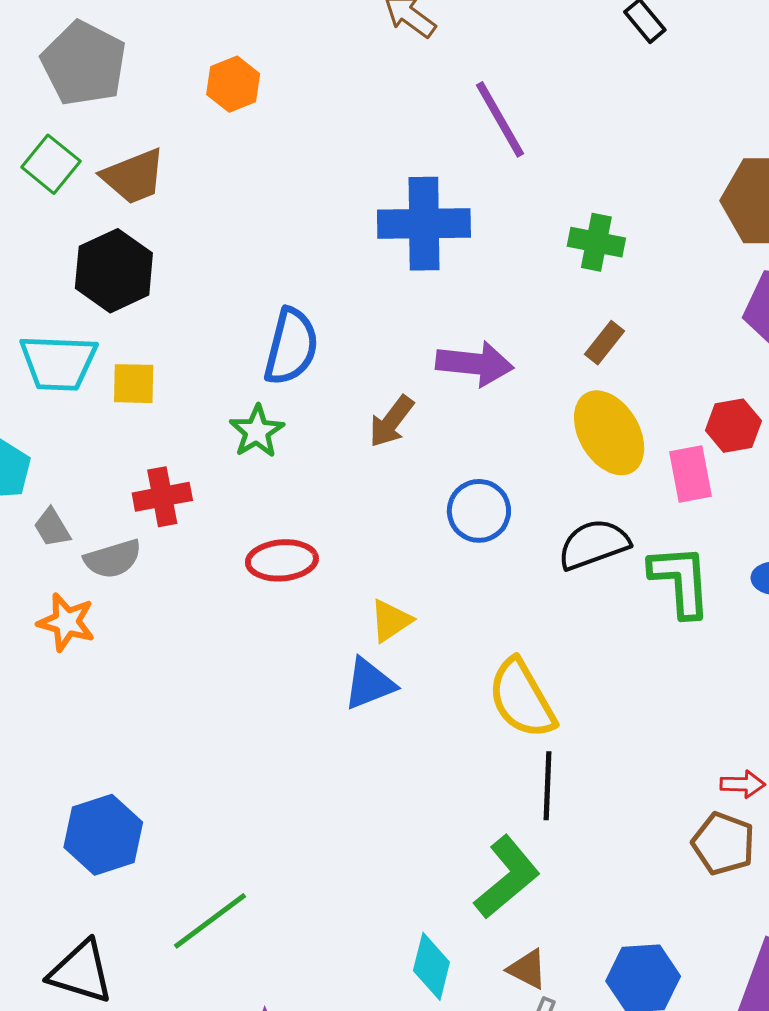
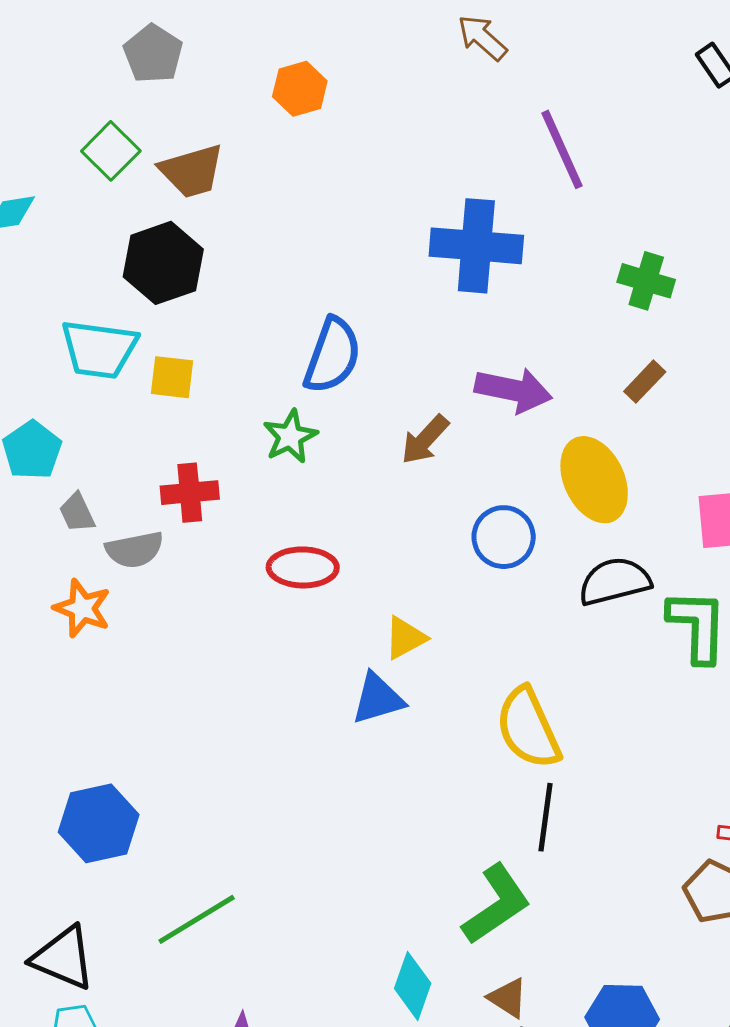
gray pentagon: (84, 63) -> (153, 54), size x0.7
yellow ellipse: (609, 433) -> (594, 480), moved

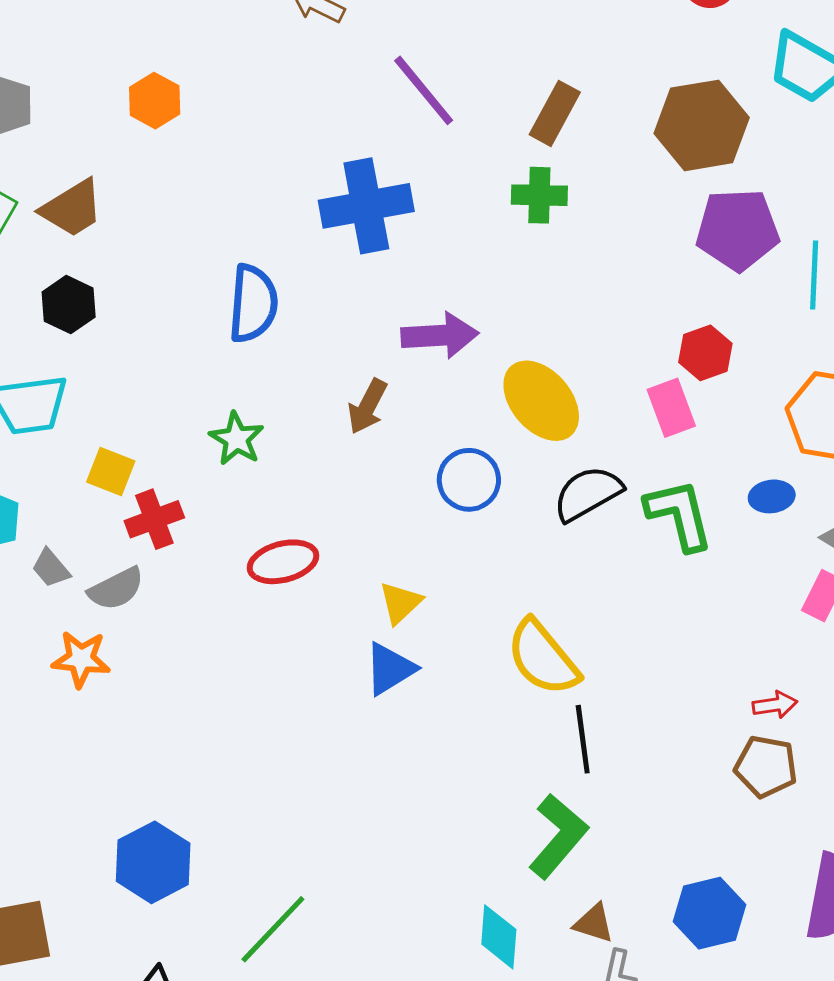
black hexagon: (163, 263) -> (69, 305), size x0.7
blue semicircle: (332, 355) -> (253, 303), moved
yellow square: (172, 377) -> (111, 472), moved, turned 30
brown rectangle: (645, 382) -> (555, 113), moved, size x1.4

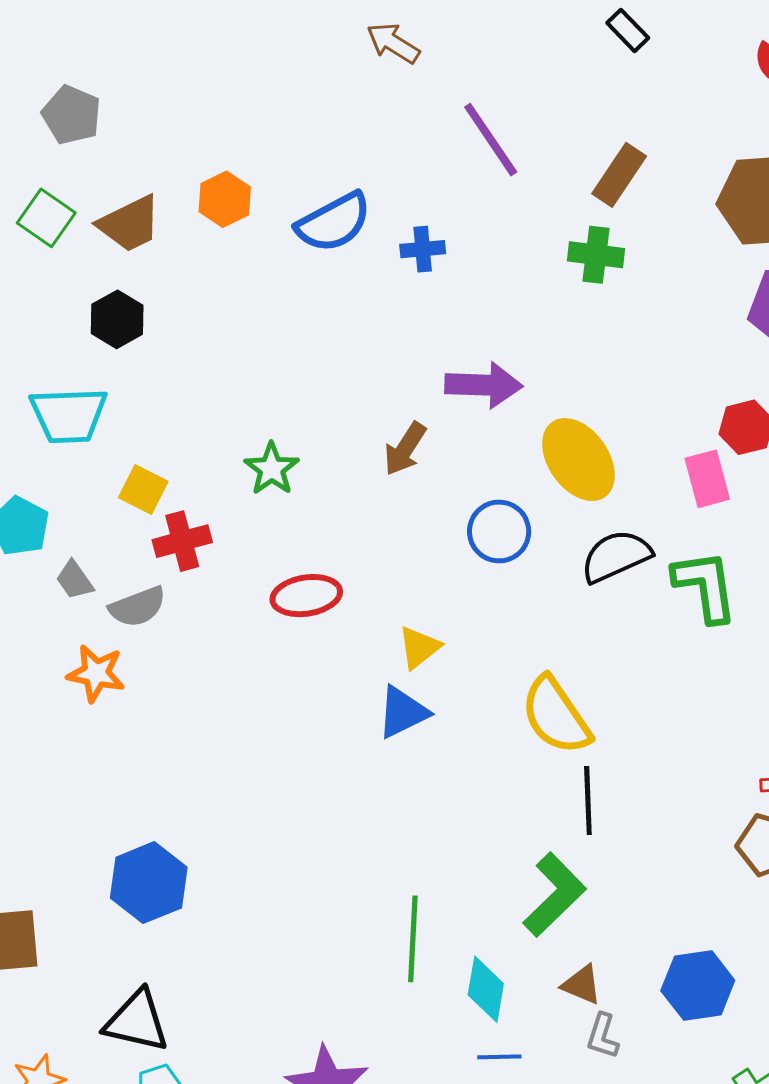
orange hexagon: (155, 101) -> (225, 199), moved
blue cross: (366, 206) -> (423, 249), size x0.5
blue semicircle: (253, 303) -> (334, 222), moved, turned 52
green line: (273, 929) -> (413, 939), moved, turned -46

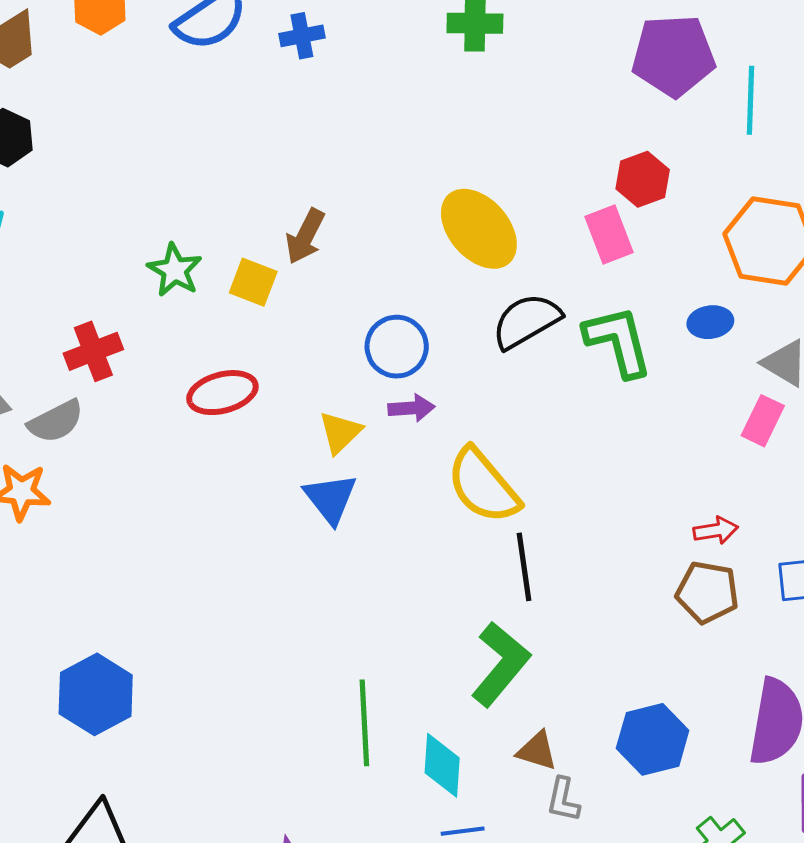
purple arrow: (484, 385) -> (411, 408), moved, size x0.6
yellow square: (143, 489) -> (253, 282), moved
blue circle: (499, 531) -> (397, 347), moved
blue triangle: (403, 712) -> (330, 498), turned -36

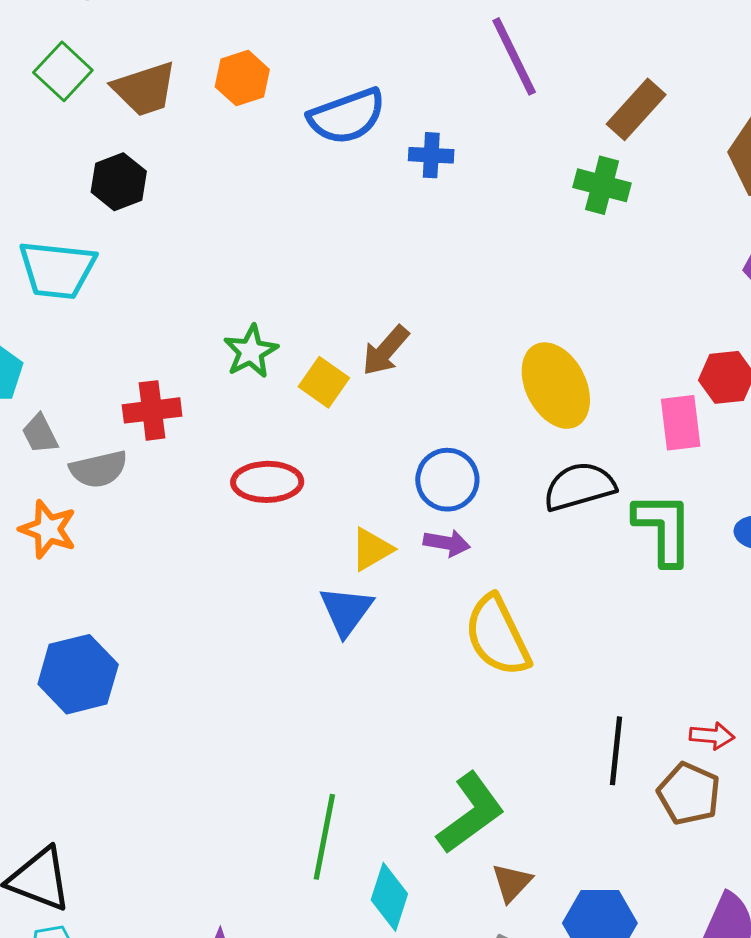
black line: (524, 567) -> (616, 751), moved
blue hexagon: (96, 694) -> (78, 674), moved
brown triangle: (537, 751) -> (512, 883), moved, turned 42

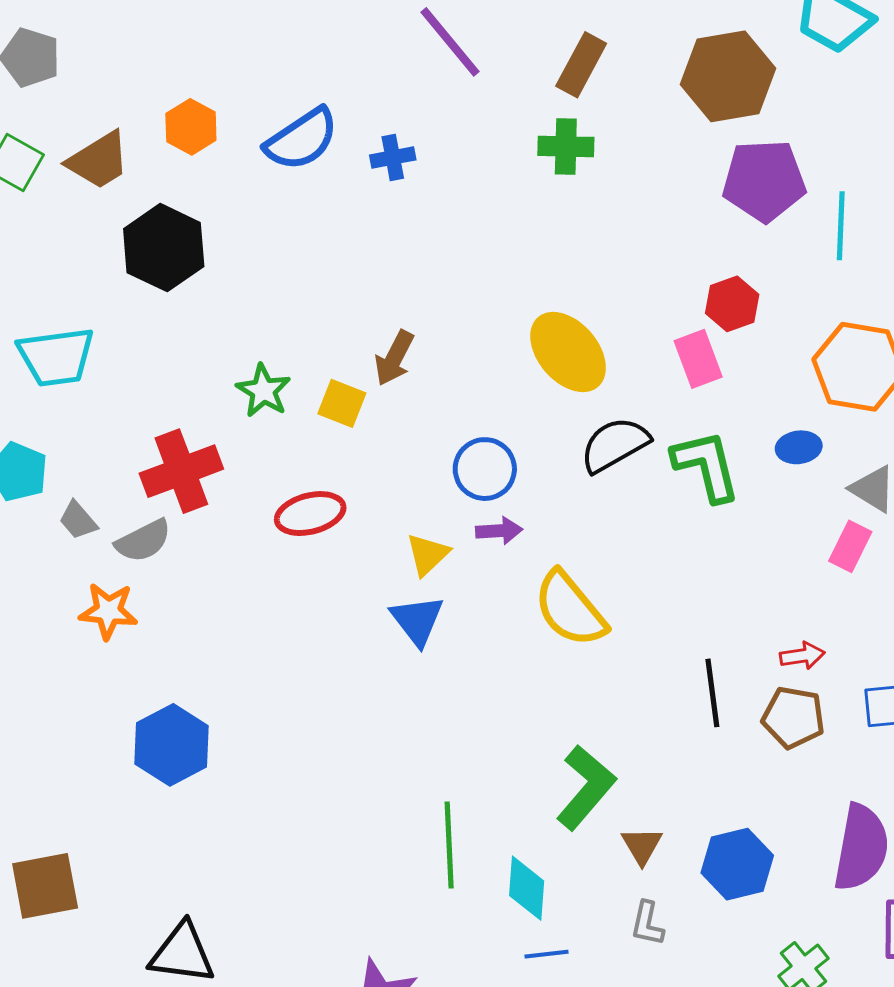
black hexagon: (119, 182) -> (164, 248), moved, size x1.5
red cross: (152, 410) -> (181, 471), size x1.4

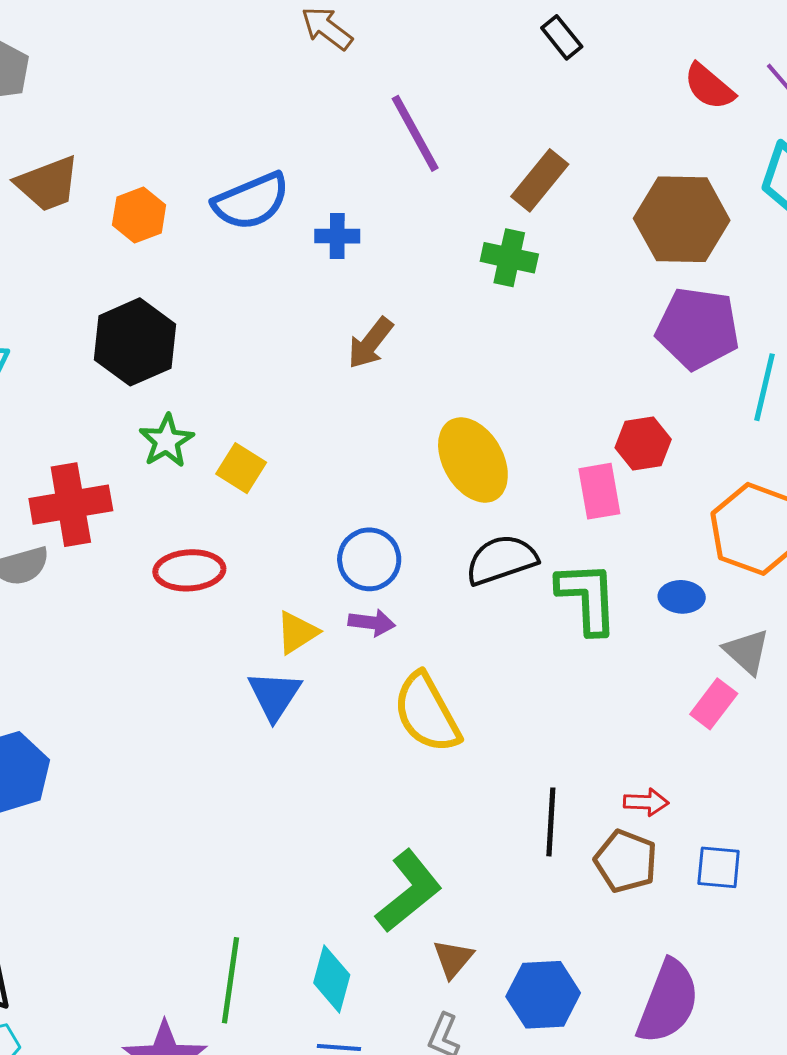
orange hexagon: (191, 127) -> (139, 215), moved
black hexagon: (164, 248) -> (135, 342), moved
brown arrow: (394, 358) -> (370, 343), moved
green line: (449, 845) -> (231, 980), moved

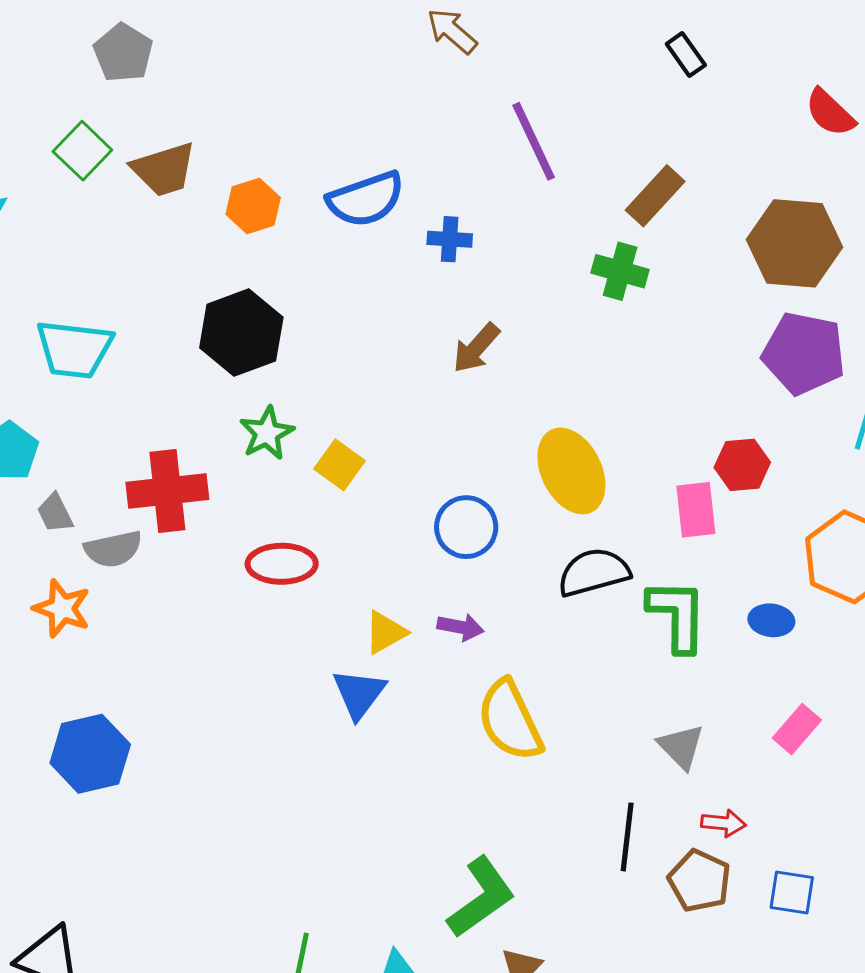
blue circle: (369, 559) -> (466, 527), moved
gray triangle: (747, 652) -> (681, 747), moved

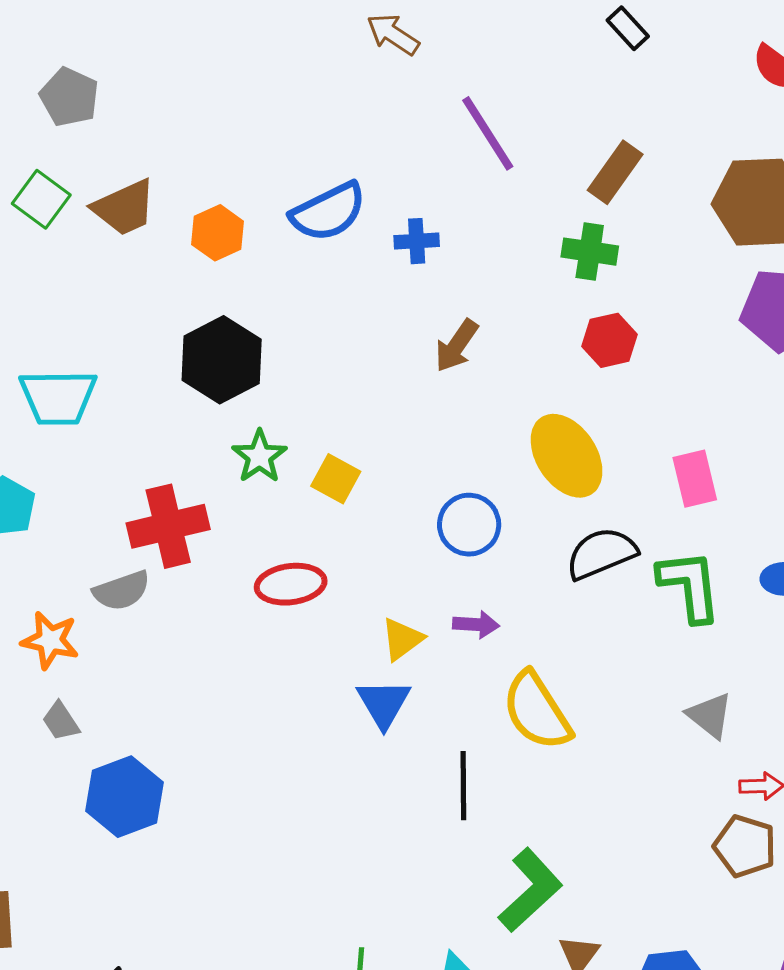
red hexagon: (742, 465) -> (610, 340), moved
gray trapezoid: (55, 513) -> (61, 721), moved
orange star: (62, 608) -> (50, 640), moved
black line: (627, 837) -> (463, 786), moved

